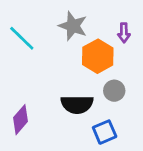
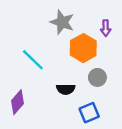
cyan line: (22, 38) -> (33, 60), moved
black semicircle: (77, 104) -> (66, 89), size x0.7

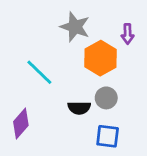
gray circle: (97, 77) -> (106, 98), moved
blue square: (89, 113) -> (108, 136), turned 30

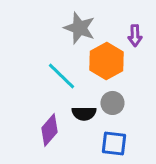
cyan line: (39, 72) -> (62, 76), moved
purple diamond: (21, 123) -> (50, 130), moved

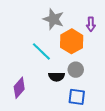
purple diamond: (50, 130) -> (19, 88), moved

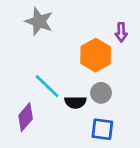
gray star: (54, 19) -> (39, 21), moved
cyan line: (41, 51) -> (47, 86), moved

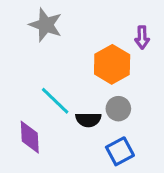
purple diamond: (26, 117) -> (30, 137), turned -44
blue square: (102, 129) -> (120, 151), turned -35

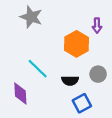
gray circle: (118, 109) -> (98, 74), moved
black semicircle: (88, 120) -> (70, 81), moved

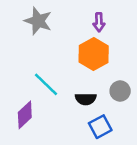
purple arrow: (97, 26) -> (99, 22), moved
purple diamond: (20, 94) -> (25, 115), turned 50

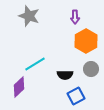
orange hexagon: (94, 54) -> (86, 41), moved
cyan line: (46, 84) -> (35, 64), turned -75

